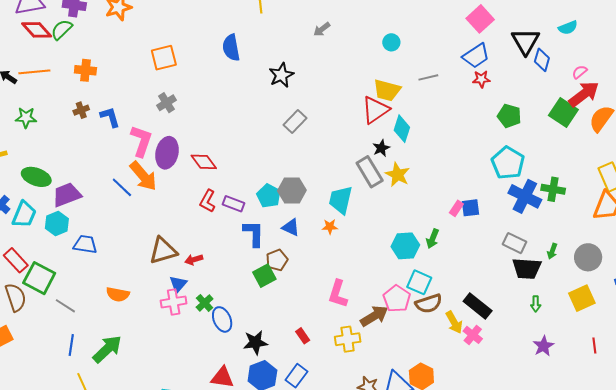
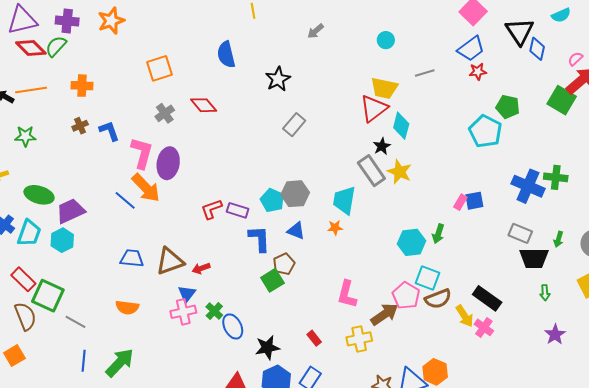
red diamond: (204, 162) -> (204, 105), moved
cyan pentagon: (508, 163) -> (485, 131), moved
red L-shape: (208, 201) -> (211, 209), turned 45
blue trapezoid: (85, 244) -> (132, 258), moved

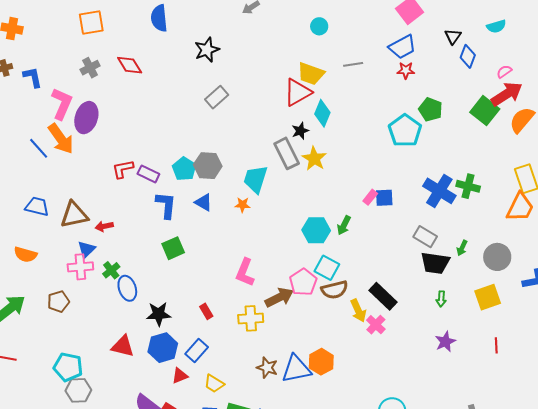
black triangle: (520, 31) -> (453, 37), size x0.6
brown pentagon: (284, 264) -> (58, 302), moved

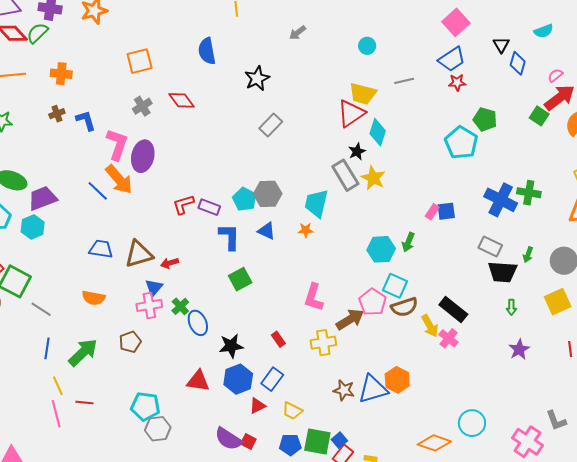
green square: (485, 111) -> (539, 116), size x0.7

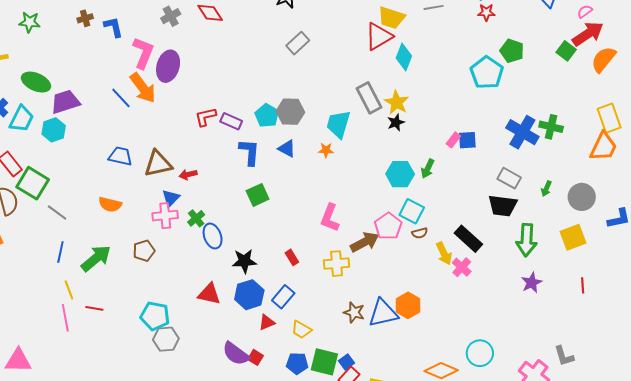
black star: (357, 152) -> (396, 122), moved
black trapezoid: (502, 272) -> (503, 206), moved
brown semicircle: (404, 307) -> (420, 233), size x0.6
green arrow: (511, 307) -> (527, 240), size x2.0

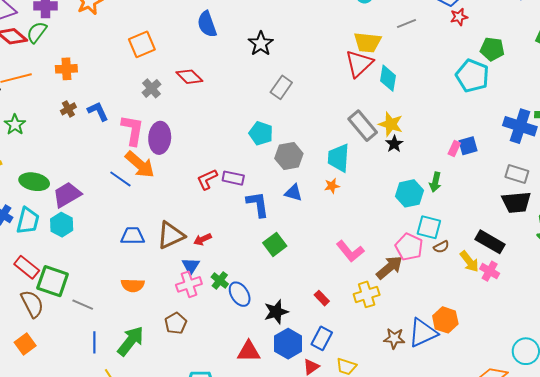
green star: (30, 22) -> (15, 125), turned -30
cyan pentagon: (267, 116) -> (261, 133), moved
pink L-shape: (330, 218) -> (350, 251), turned -48

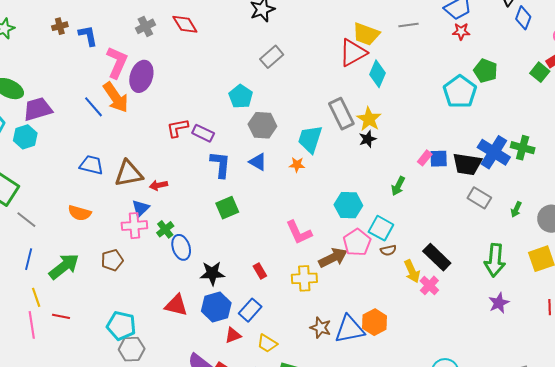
cyan hexagon: (409, 193) -> (348, 205), moved
black trapezoid: (516, 202) -> (467, 164), moved

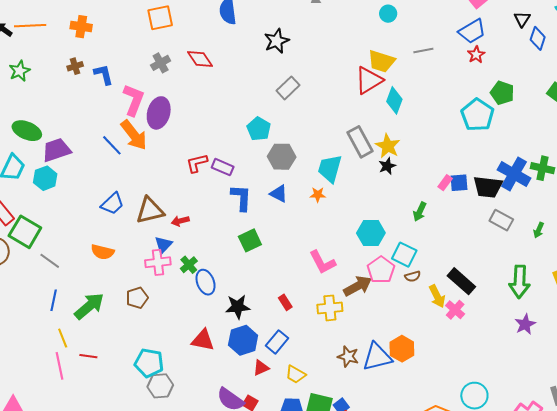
red star: (461, 31) -> (476, 55), turned -30
blue trapezoid: (91, 165) -> (112, 204), turned 125

